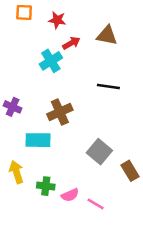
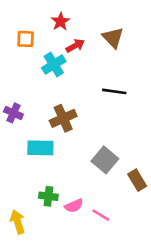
orange square: (24, 12) -> (26, 39), moved
red star: (57, 20) -> (60, 22), turned 30
brown triangle: (107, 35) -> (113, 38), turned 35
yellow arrow: (16, 172) -> (17, 222), moved

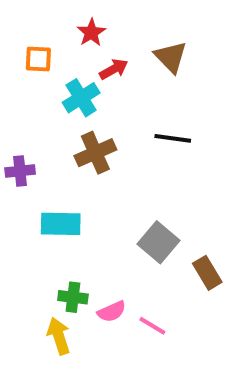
purple cross: (13, 113) -> (20, 171), turned -30
brown cross: (63, 118) -> (95, 153), moved
yellow arrow: (17, 222) -> (59, 336), moved

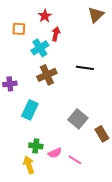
brown triangle: (171, 57) -> (96, 15), moved, turned 30
red arrow: (114, 69) -> (56, 34), turned -48
cyan rectangle: (61, 224) -> (30, 110), turned -66

